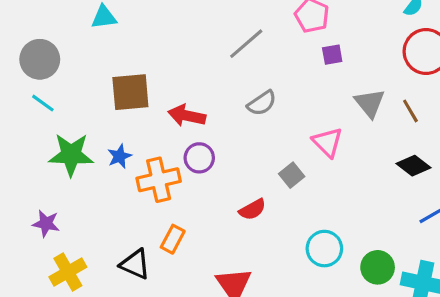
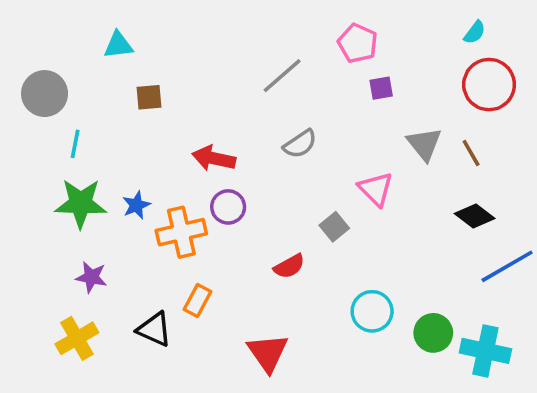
brown square: (130, 92) -> (149, 97), moved, size x0.6
cyan line: (43, 103) -> (75, 144), moved, turned 65
purple star: (46, 224) -> (91, 277), moved

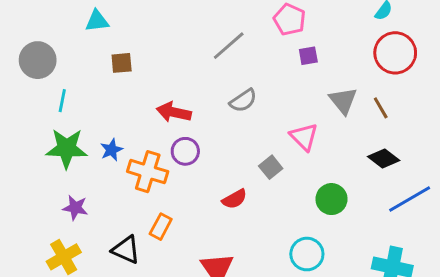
orange cross: (181, 232) -> (148, 172), turned 30
cyan circle: (372, 311) -> (307, 254), moved
green circle: (433, 333) -> (331, 199), moved

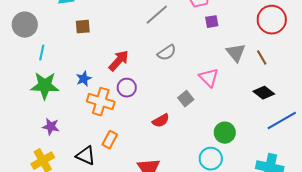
red arrow: (174, 112) -> (119, 61), turned 120
blue star: (111, 150) -> (84, 79), moved
green circle: (331, 199) -> (225, 133), moved

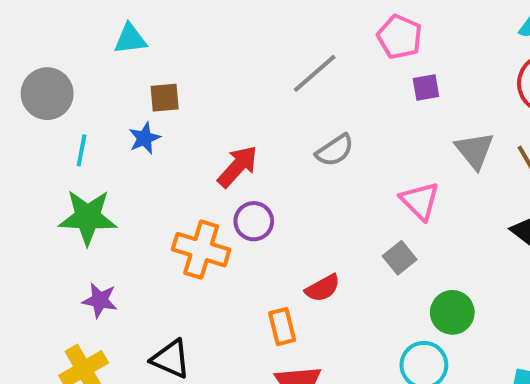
blue star: (84, 79) -> (144, 138), moved
gray square: (186, 99) -> (400, 258), moved
orange rectangle: (110, 140) -> (282, 327), moved, turned -42

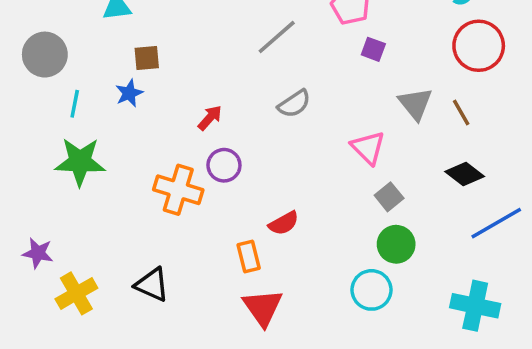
purple square: (426, 88) -> (373, 49), turned 30
red arrow: (238, 167) -> (210, 118), size x0.7
gray square: (400, 258) -> (389, 197), moved
purple star: (100, 300) -> (38, 253), moved

